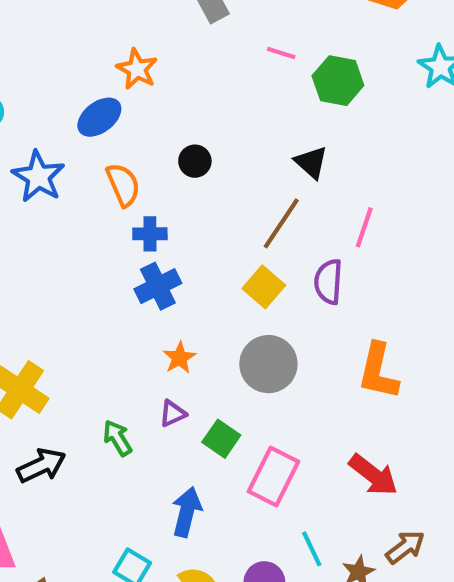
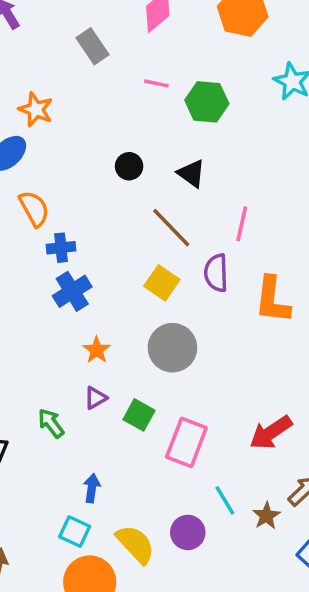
black circle: (195, 161) -> (129, 166), moved
brown line: (281, 223) -> (171, 228), turned -72
orange L-shape: (378, 371) -> (272, 300), moved
red arrow: (373, 475) -> (271, 433), turned 114
blue arrow: (187, 512) -> (92, 488), moved, size x0.7

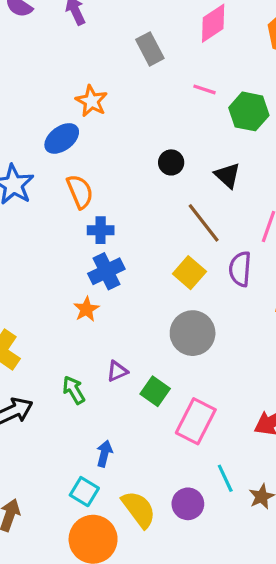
orange star: (97, 350) -> (86, 309), moved

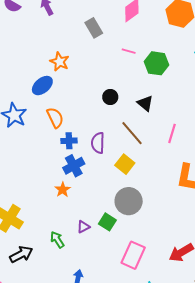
purple semicircle: (240, 269) -> (98, 143), moved
green square: (155, 391) -> (107, 222), moved

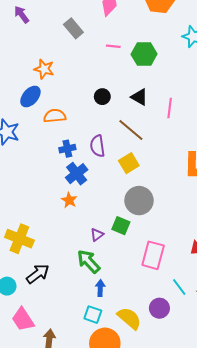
orange semicircle: (55, 118) -> (55, 116), moved, turned -60
pink line: (172, 133) -> (170, 108), moved
yellow square: (125, 164) -> (129, 163), turned 30
green arrow: (57, 240) -> (89, 261), moved, size x1.4

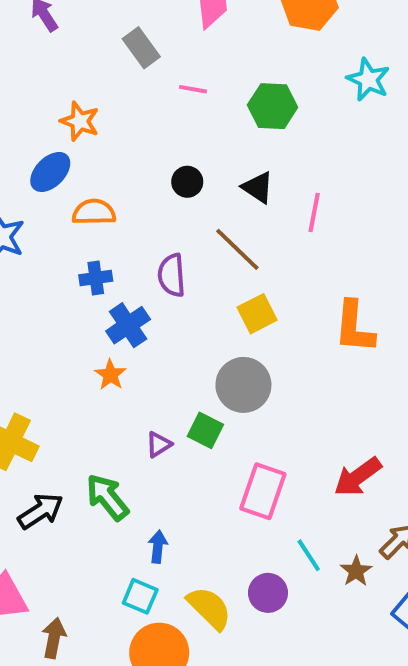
pink line: (113, 46) -> (193, 89), moved
blue cross: (67, 149) -> (96, 278), moved
yellow square: (129, 163) -> (257, 314), moved
green arrow: (89, 261) -> (107, 497), moved

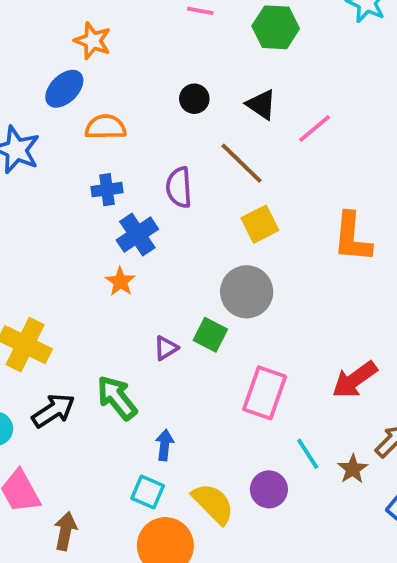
pink line: (314, 212) -> (315, 128), turned 39

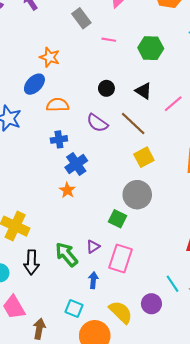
purple semicircle: (179, 187) -> (97, 123), moved, turned -50
purple triangle: (166, 348) -> (93, 247), moved
pink rectangle: (265, 393) -> (121, 258), moved
black arrow: (53, 411) -> (31, 262), turned 125
cyan square: (148, 492) -> (74, 308), moved

